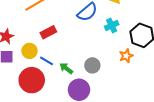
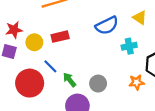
yellow circle: (29, 51) -> (34, 42), moved

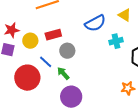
orange star: (137, 82) -> (128, 88), moved
gray circle: (98, 84) -> (67, 51), moved

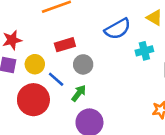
yellow circle: (30, 41) -> (35, 64), moved
green arrow: (63, 73) -> (79, 93), turned 80

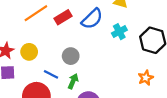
red rectangle: (65, 45) -> (63, 17), moved
yellow circle: (35, 64) -> (29, 52), moved

